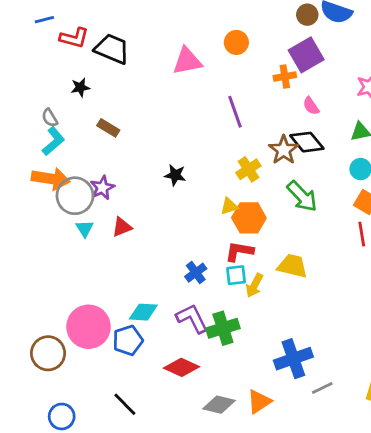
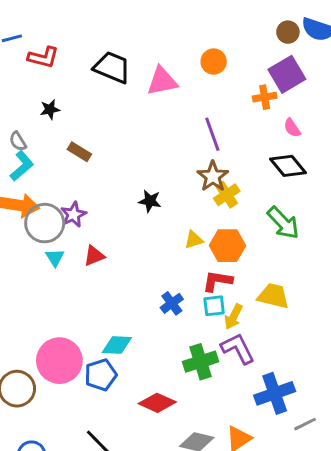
black trapezoid: (112, 49) -> (112, 67), moved
brown star: (284, 150) -> (213, 176), moved
yellow triangle: (229, 206) -> (194, 240), moved
purple L-shape: (192, 318) -> (238, 348), moved

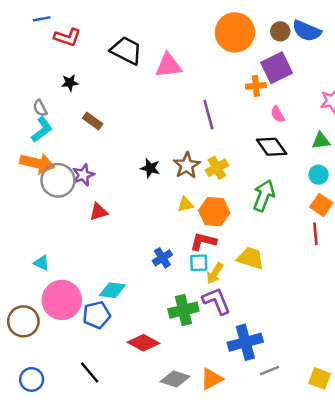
orange circle: (214, 62) -> (235, 32), moved, size x1.8
brown star: (213, 176) -> (187, 166), moved
green arrow: (283, 223) -> (264, 196), turned -120
cyan triangle: (55, 258) -> (42, 263), moved, turned -36

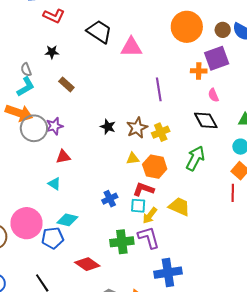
cyan triangle: (42, 263) -> (54, 184), moved

